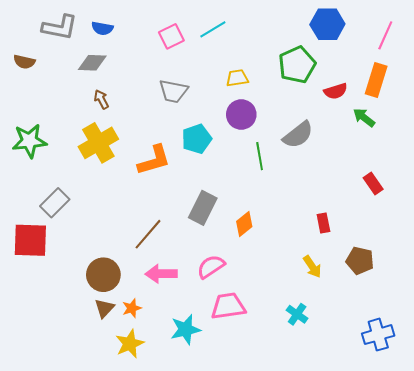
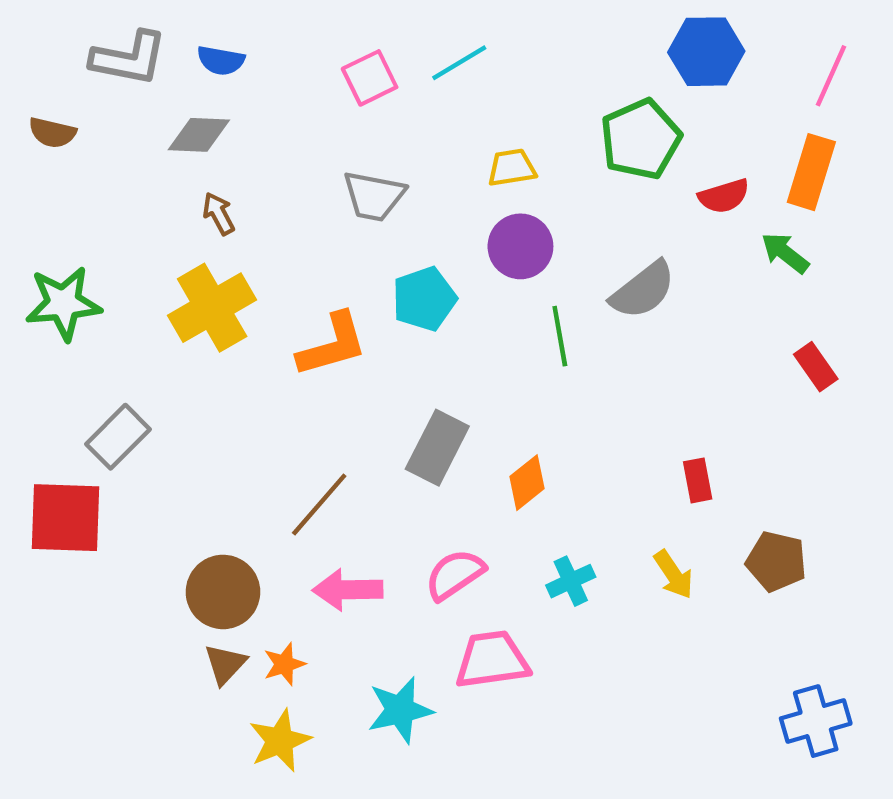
red rectangle: (373, 183) -> (816, 367), moved
cyan cross: (297, 314) -> (571, 581), moved, turned 30

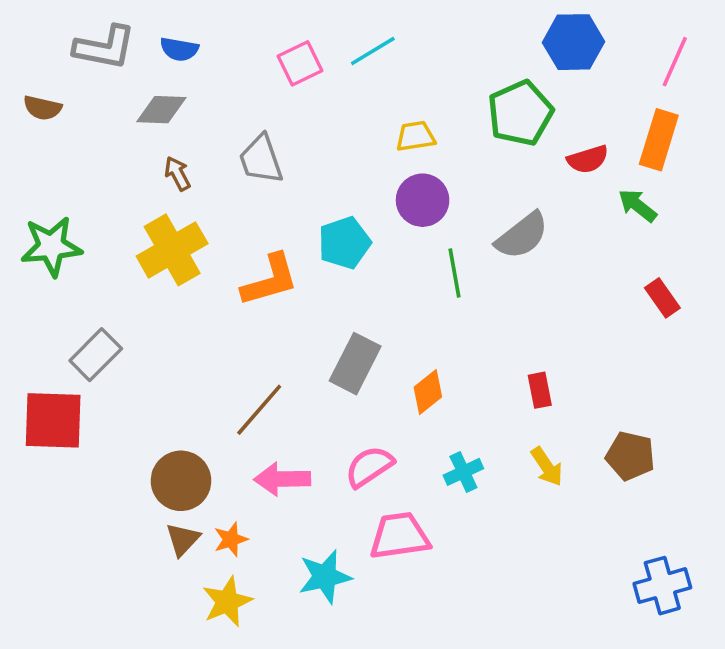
gray trapezoid: (374, 196) -> (261, 159), moved, turned 60
red rectangle: (698, 480) -> (540, 390), moved

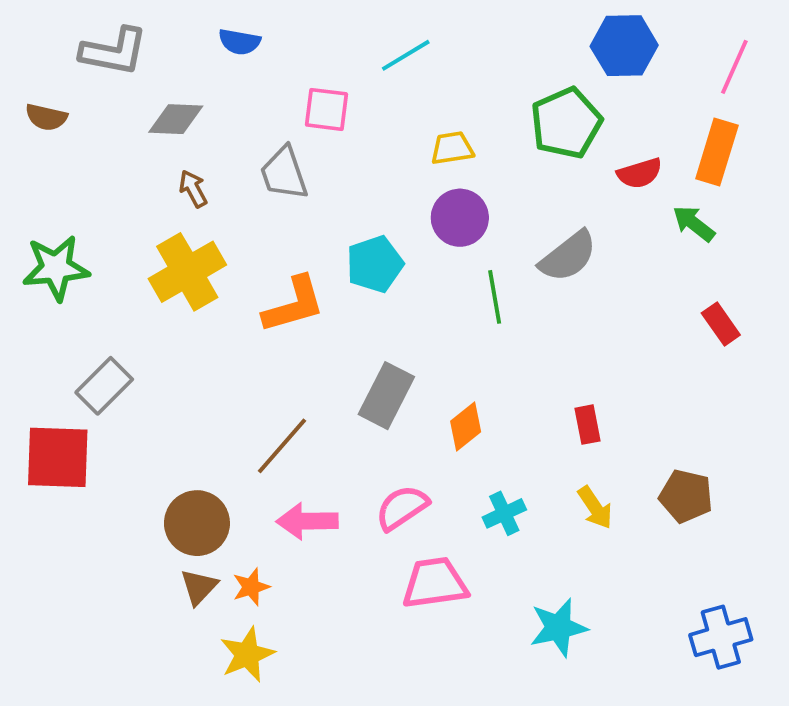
blue semicircle: (179, 49) -> (240, 42), moved
pink square: (300, 63) -> (326, 109), moved, turned 33
cyan star: (325, 577) -> (558, 627), moved

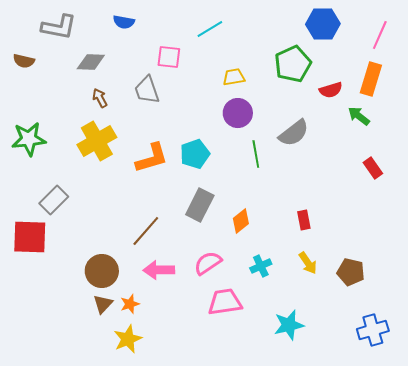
cyan pentagon: (375, 264) -> (195, 154), moved
brown pentagon: (686, 496) -> (351, 272), moved

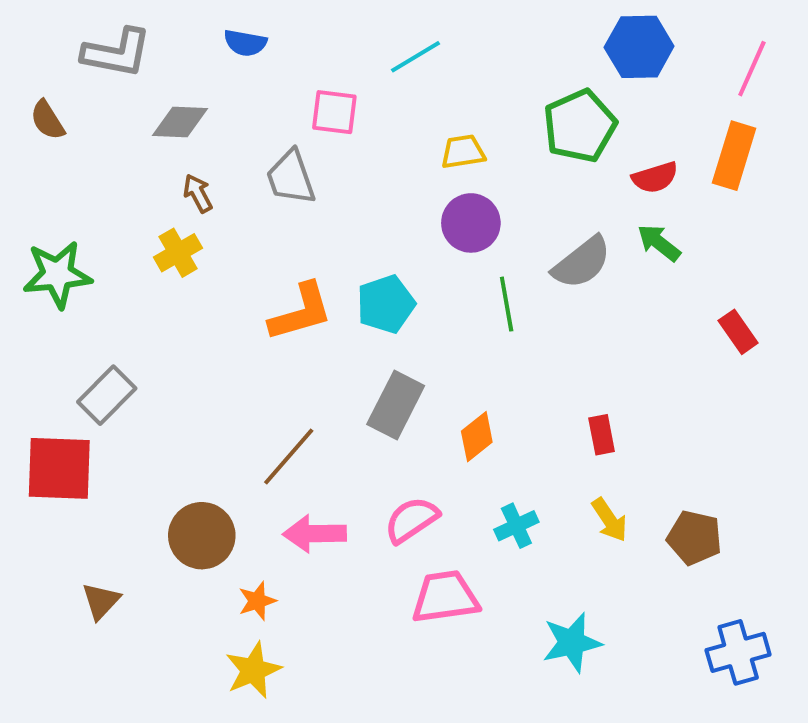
brown semicircle: (24, 61) -> (47, 120), turned 45
green arrow: (359, 116) -> (659, 243), moved
yellow cross: (97, 141) -> (178, 253), moved, size x0.6
brown triangle: (103, 304) -> (101, 601), moved

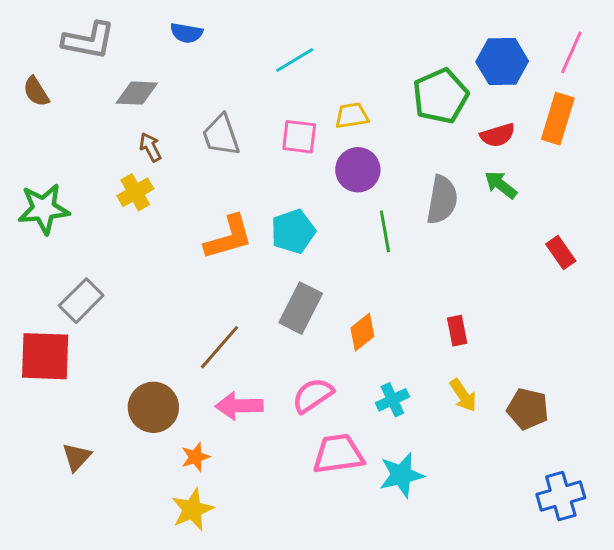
blue hexagon: (639, 47) -> (502, 62), moved
cyan line: (415, 57) -> (295, 60), moved
pink square: (334, 112) -> (299, 137), moved
gray semicircle: (582, 263) -> (442, 200), turned -42
cyan star: (572, 643) -> (401, 475), moved

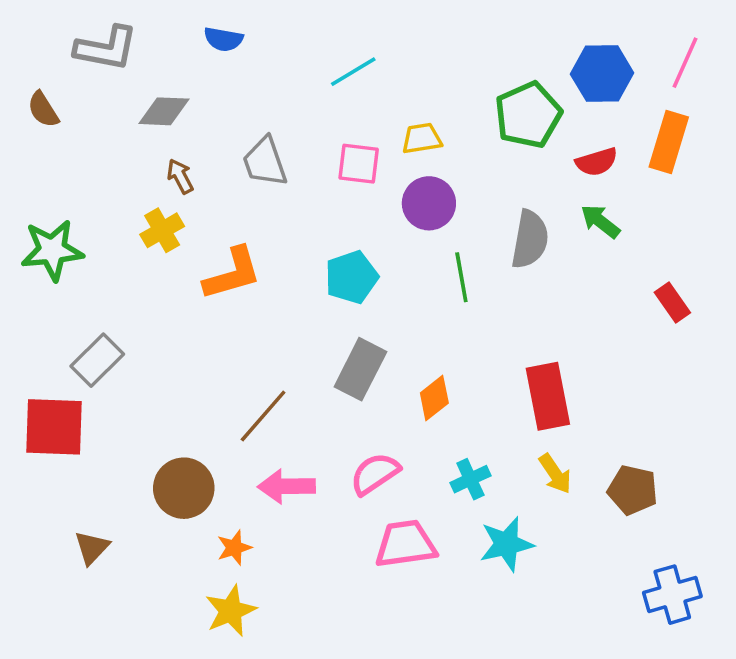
orange L-shape: (229, 237) -> (232, 274), moved
red rectangle: (457, 331) -> (548, 396), size x1.8
cyan star: (401, 475) -> (506, 544), moved

